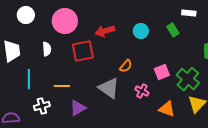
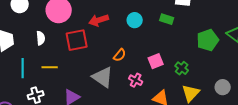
green rectangle: (173, 30) -> (167, 19), turned -40
green cross: (188, 79) -> (182, 68), size x0.6
yellow line: (62, 86) -> (50, 67), moved

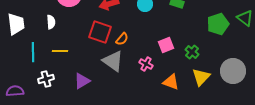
red square: (77, 40) -> (100, 32), moved, turned 30
orange semicircle: (120, 55) -> (122, 39), moved
gray circle: (223, 87) -> (233, 71), size x1.6

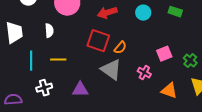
purple triangle: (82, 81) -> (80, 90), turned 30

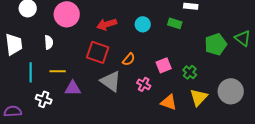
orange semicircle: (120, 48) -> (129, 59), moved
white cross: (44, 88) -> (44, 99), turned 35
purple triangle: (80, 90) -> (73, 88), moved

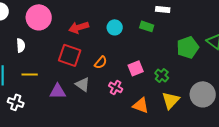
gray triangle: (111, 81) -> (83, 84), size x0.7
purple triangle: (73, 88) -> (58, 91), moved

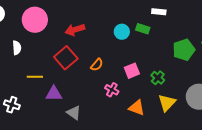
cyan circle: (115, 27) -> (122, 32), moved
red square: (70, 55) -> (66, 58), turned 30
yellow line: (30, 74) -> (35, 77), moved
gray triangle: (83, 84) -> (74, 113), moved

